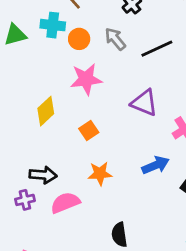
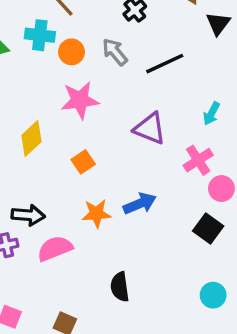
blue arrow: (155, 165) -> (140, 204), moved

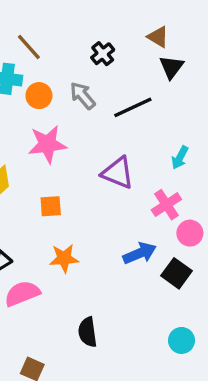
black triangle: (218, 24) -> (171, 67), moved
orange square: (83, 162) -> (51, 206), turned 30
blue arrow: (140, 204) -> (140, 253), moved

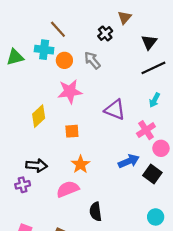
brown triangle: (158, 37) -> (124, 17), moved, turned 40
black line: (133, 107) -> (153, 68), moved
orange star: (64, 258) -> (81, 164), turned -30
pink semicircle: (22, 293) -> (68, 189), moved

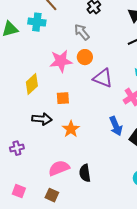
orange circle: (64, 60) -> (85, 57), moved
blue arrow: (129, 161) -> (116, 126), turned 90
black arrow: (37, 165) -> (42, 119), moved
pink semicircle: (68, 189) -> (59, 168), moved

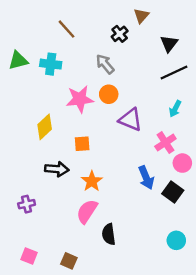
cyan cross: (37, 22) -> (51, 64), moved
pink semicircle: (59, 168) -> (87, 211), moved, turned -35

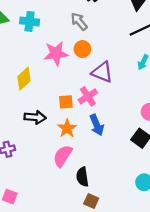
pink cross: (165, 143) -> (88, 96), moved
orange square: (82, 144) -> (66, 102), moved
blue arrow: (146, 178) -> (97, 125), moved
brown square: (69, 261) -> (91, 201), moved

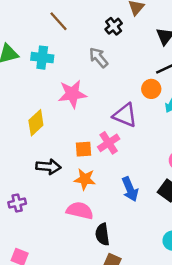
orange circle: (82, 49) -> (151, 89), moved
blue arrow: (97, 125) -> (130, 189), moved
orange star: (67, 128) -> (85, 179), turned -30
pink semicircle: (63, 156) -> (80, 211), turned 70

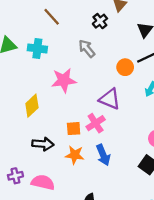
orange circle: (151, 89) -> (125, 67), moved
blue arrow: (130, 189) -> (103, 155), moved
pink semicircle: (80, 211) -> (43, 182), moved

